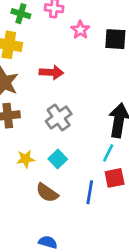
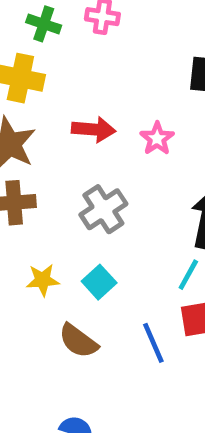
pink star: (80, 30) -> (157, 138), moved
blue line: (90, 192) -> (153, 343), turned -35

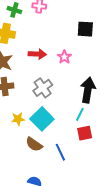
cyan square: (99, 282) -> (42, 119), size x1.6
blue line: (153, 343) -> (60, 152), moved

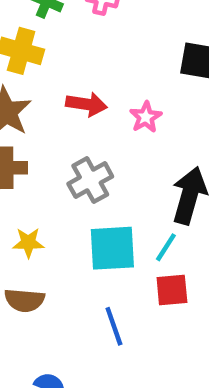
cyan square: (42, 119) -> (112, 248), moved, turned 35
brown semicircle: (34, 144) -> (25, 300), moved, turned -36

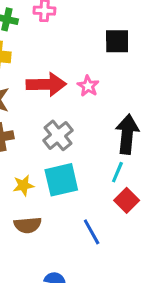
red arrow: (86, 104) -> (46, 84), size x1.4
cyan square: (112, 248) -> (61, 180), moved
red square: (172, 290) -> (127, 200), turned -30

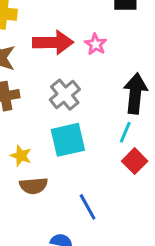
yellow star: (23, 185) -> (21, 156), moved, turned 30
blue line: (92, 232) -> (88, 207), moved

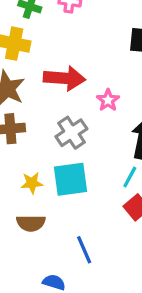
pink star: (96, 44) -> (108, 100), moved
yellow star: (21, 156) -> (32, 183), moved, turned -30

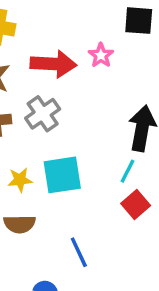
pink star: (108, 100) -> (101, 55), moved
gray cross: (71, 133) -> (43, 114), moved

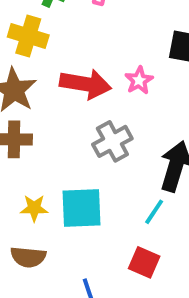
gray cross: (43, 114) -> (112, 141), moved
red square: (136, 204) -> (144, 262), moved, turned -32

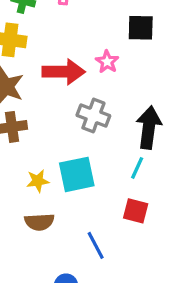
gray cross: (112, 141) -> (93, 115), turned -32

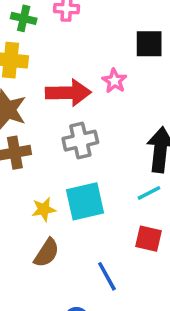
gray cross: (93, 115) -> (80, 141), moved, turned -32
cyan line: (137, 168) -> (149, 193), turned 40
brown semicircle: (39, 222) -> (47, 253), turned -52

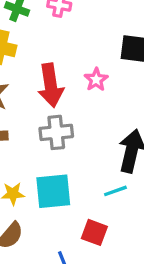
red arrow: (68, 93) -> (51, 85), turned 75
red square: (149, 239) -> (94, 232), moved

